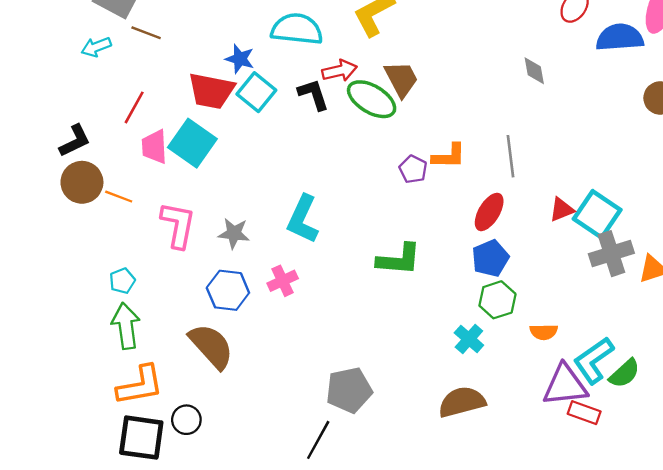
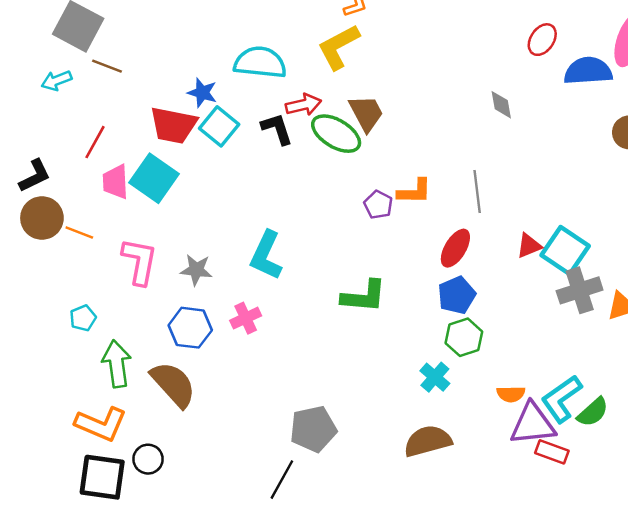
green arrow: (126, 326) -> (117, 364), moved
orange semicircle: (544, 332) -> (511, 394), moved
orange L-shape: (140, 385) -> (101, 424), turned 33

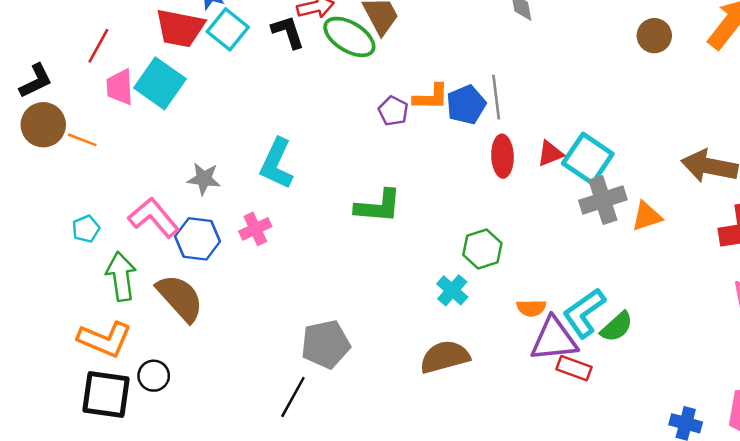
red ellipse: (455, 248) -> (502, 156), moved, turned -33
pink L-shape: (140, 261) -> (154, 218), moved, turned -51
blue pentagon: (457, 295) -> (466, 105), moved

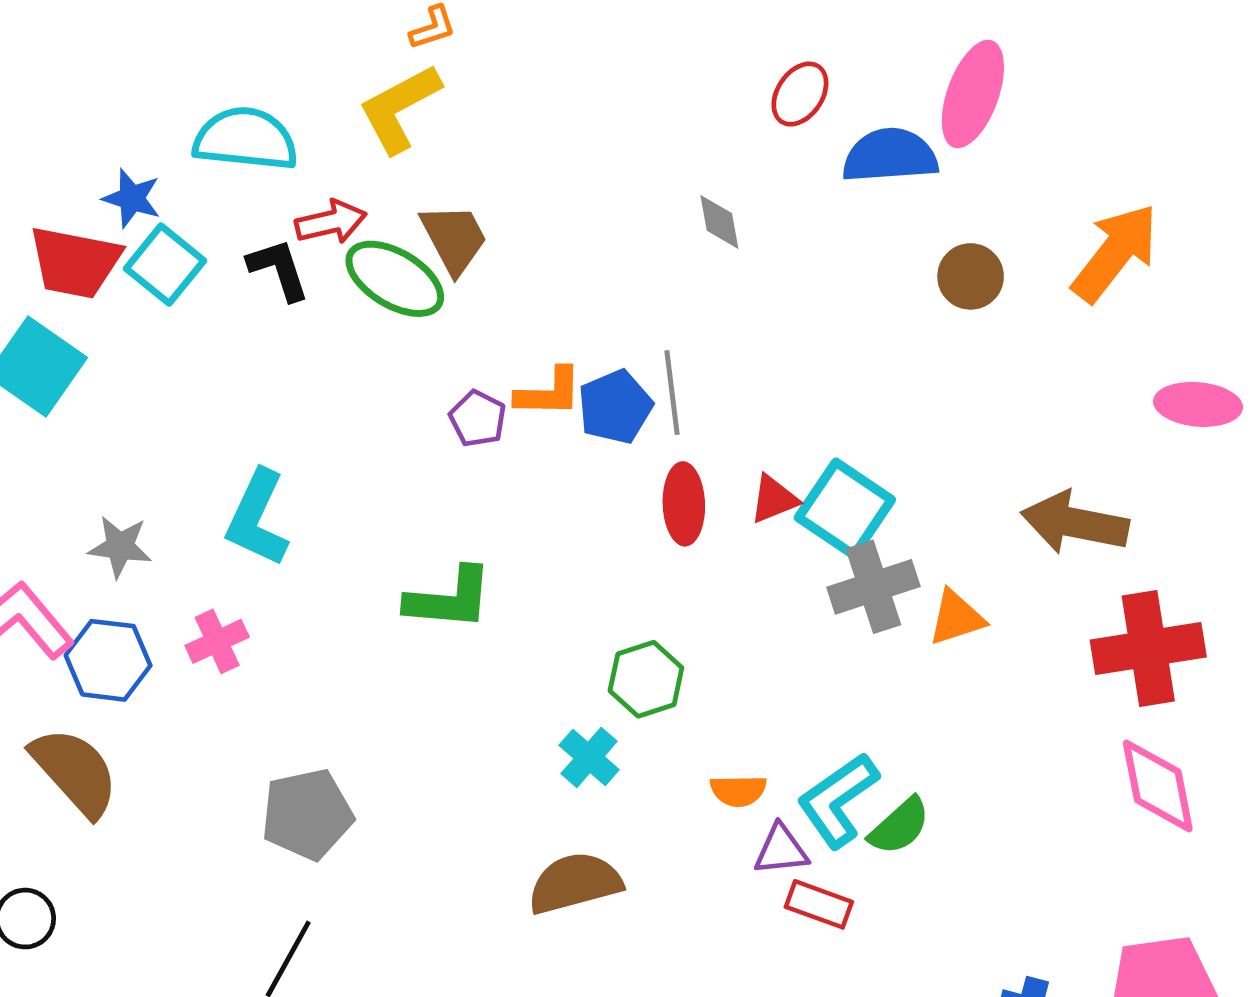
purple triangle: (554, 339) -> (781, 850), size x0.6
gray pentagon: (326, 344) -> (307, 814), moved

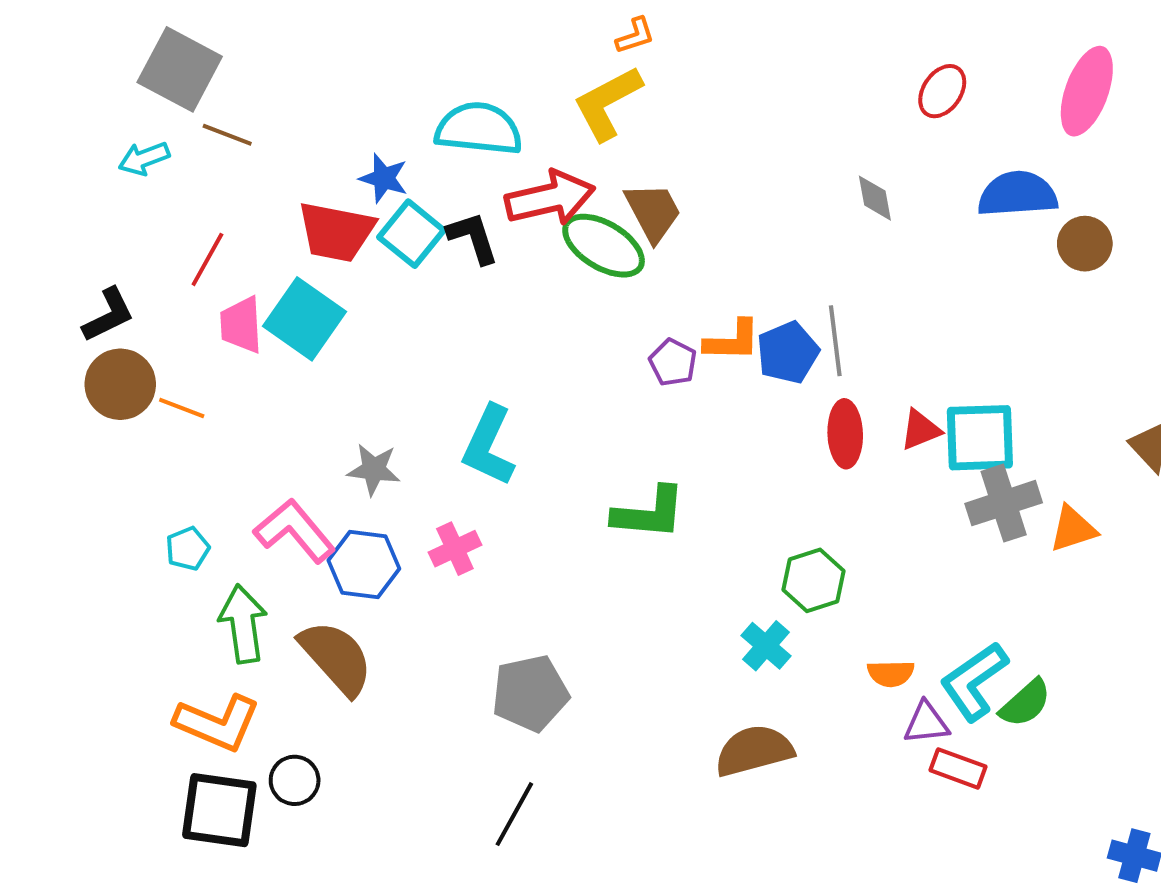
blue semicircle: (890, 156) -> (1017, 194), moved
red arrow: (331, 222) -> (550, 198), size x1.5
black L-shape: (279, 269) -> (473, 238), moved
cyan square: (845, 509) -> (980, 438), turned -36

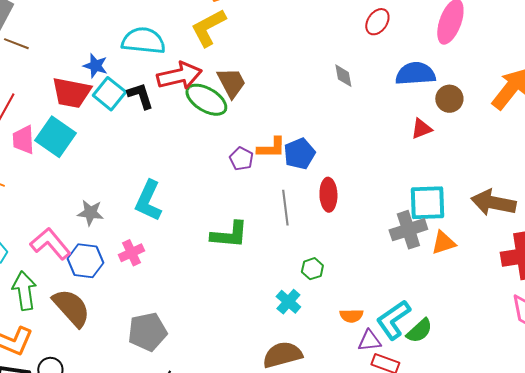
gray line: (835, 341) -> (285, 208), moved
red triangle: (920, 430) -> (421, 129), moved
cyan square: (980, 438) -> (427, 203), moved
green hexagon: (813, 580) -> (312, 269), size x0.7
gray pentagon: (530, 693) -> (147, 332), moved

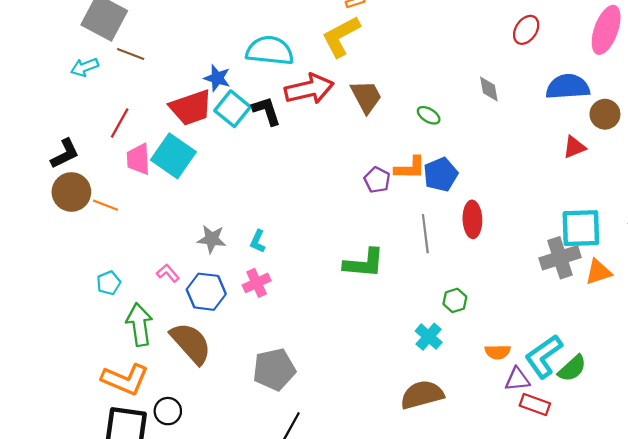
red trapezoid: (71, 93) -> (191, 108), turned -30
green ellipse: (206, 100) -> (429, 115), moved, size x0.5
cyan L-shape: (148, 201) -> (258, 241), moved, size x0.5
pink L-shape: (50, 244) -> (168, 273), size x0.5

